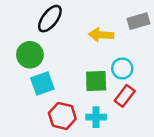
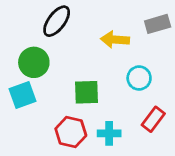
green square: (96, 81) -> (86, 92), moved
cyan square: (42, 83) -> (22, 95), moved
red rectangle: (125, 96) -> (153, 119), moved

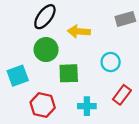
yellow arrow: (115, 40) -> (79, 31), moved
green circle: (34, 62) -> (46, 50), moved
red hexagon: (71, 132) -> (43, 105), moved

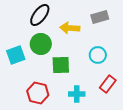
gray rectangle: (125, 19) -> (100, 17), moved
cyan square: (18, 76) -> (16, 55), moved

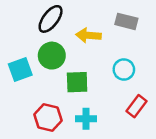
gray rectangle: (100, 17) -> (126, 21), turned 30
cyan cross: (77, 94) -> (86, 119), moved

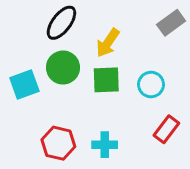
gray rectangle: (126, 21) -> (171, 23), moved, turned -50
yellow arrow: (88, 35) -> (108, 43), turned -60
green square: (77, 82) -> (106, 80), moved

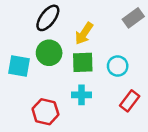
cyan square: (24, 84) -> (19, 66), turned 30
cyan cross: (105, 145) -> (82, 95), moved

